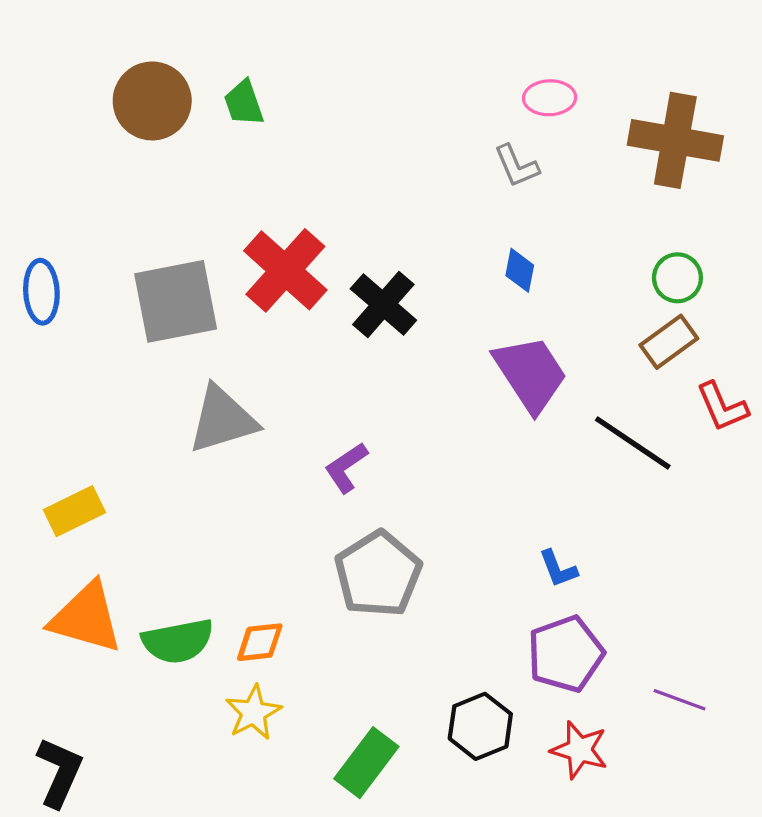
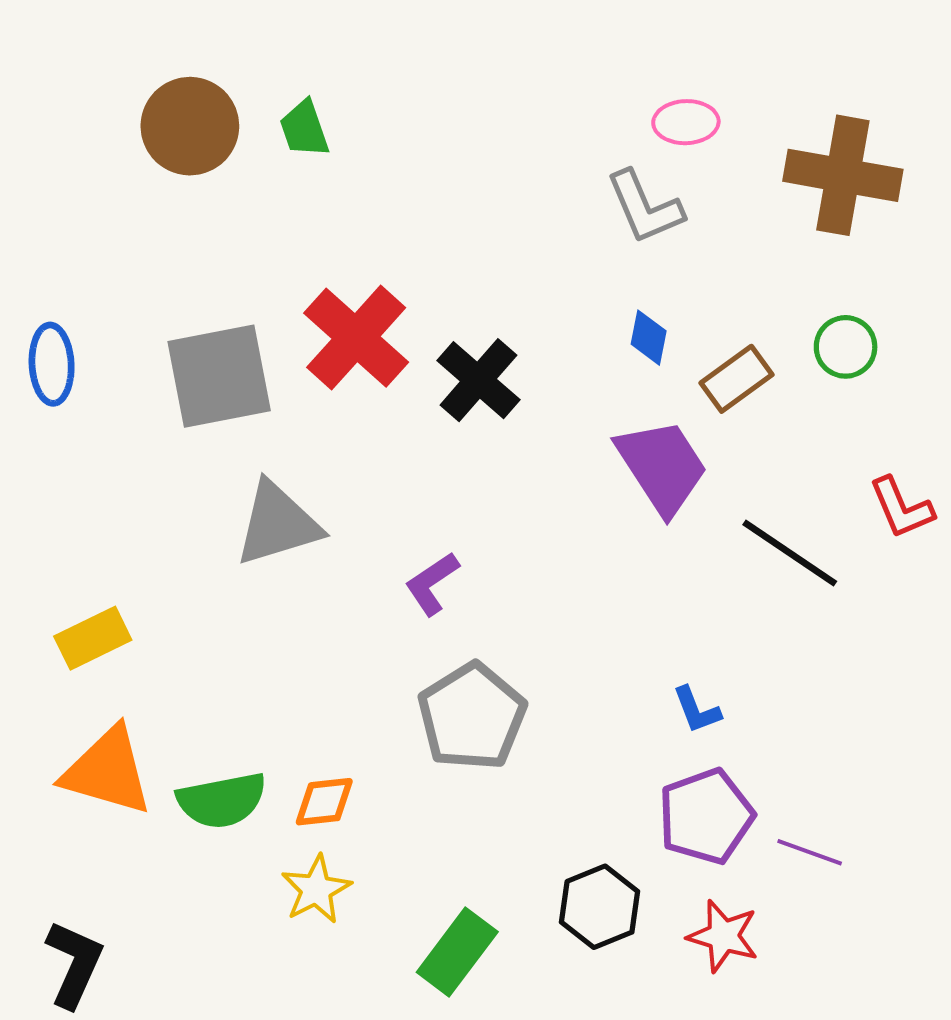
gray L-shape: (517, 166) -> (645, 207), size x1.4
brown rectangle: (669, 342) -> (736, 379), moved
purple line: (680, 700) -> (810, 852), moved

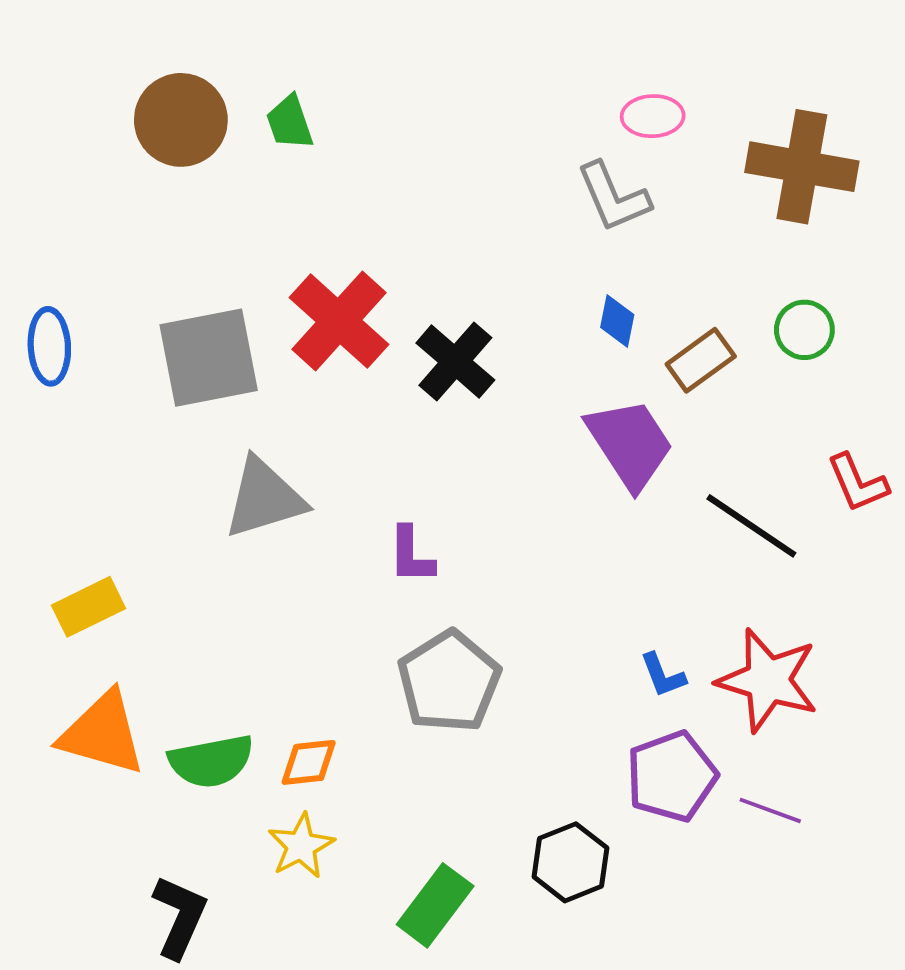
purple L-shape: (432, 584) -> (411, 555), turned -56
red star: (723, 936) -> (768, 680), moved, size x1.5
black L-shape: (74, 964) -> (180, 917), moved

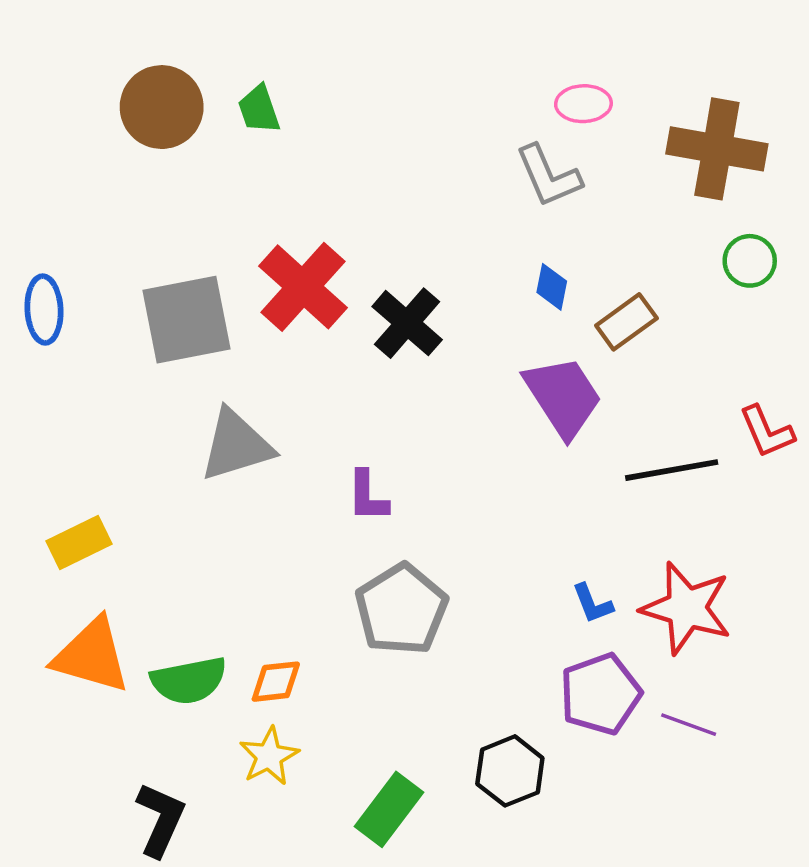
green circle: (804, 330) -> (750, 261), moved
black line: (751, 526) -> (672, 470), turned -44

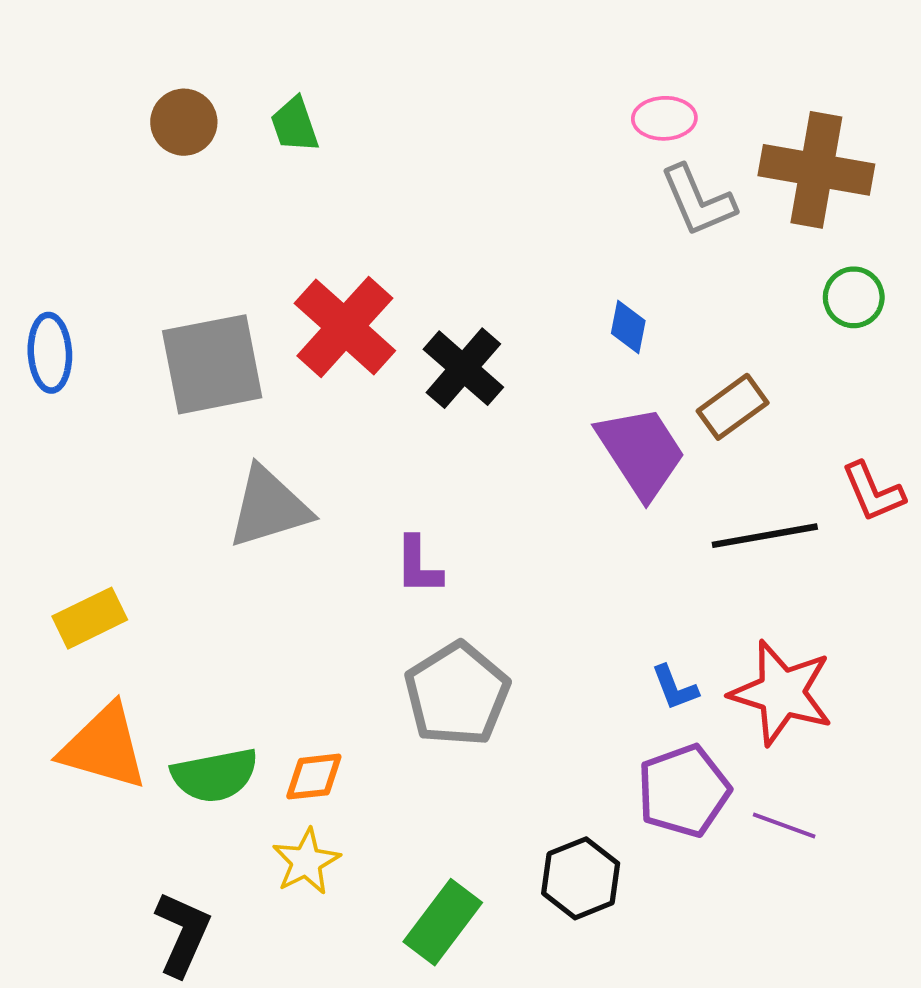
brown circle: (162, 107) -> (184, 122), size x0.7
gray L-shape: (548, 176) -> (698, 201), moved
brown rectangle: (626, 322) -> (733, 407), moved

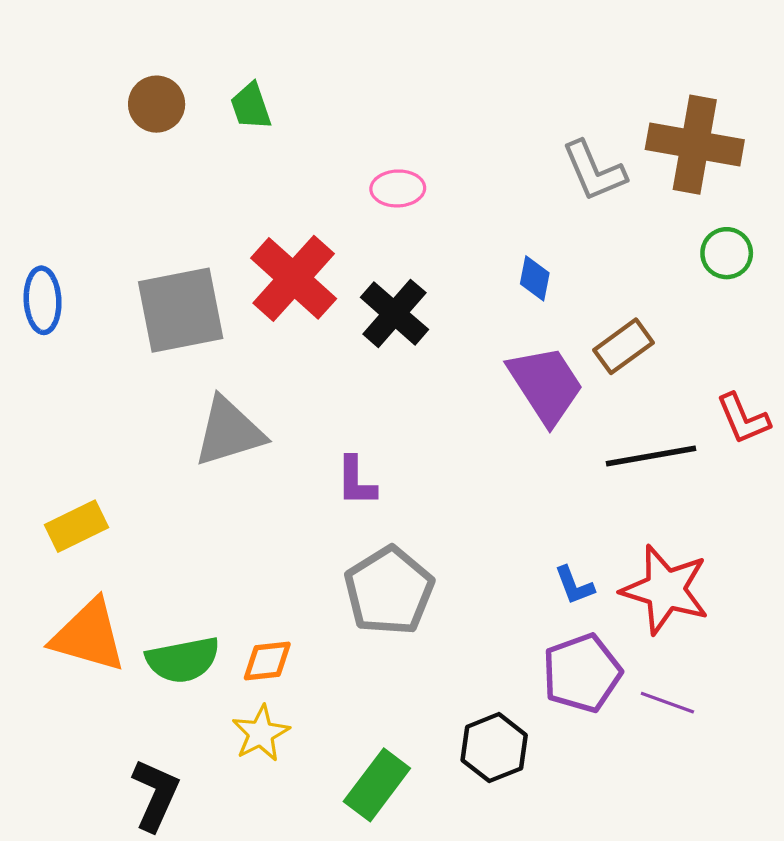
pink ellipse: (664, 118) -> (398, 188), moved

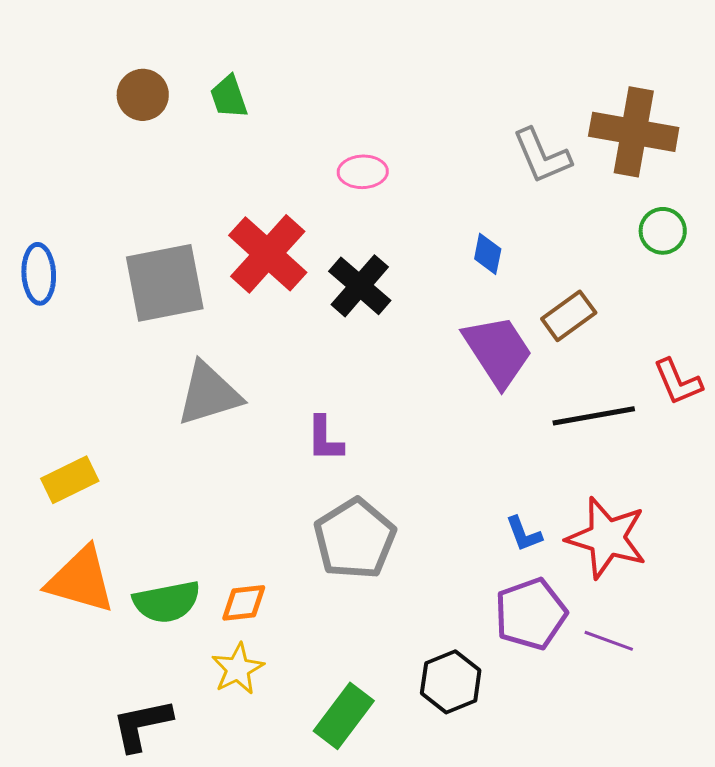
black L-shape: (155, 795) -> (142, 725), turned -126

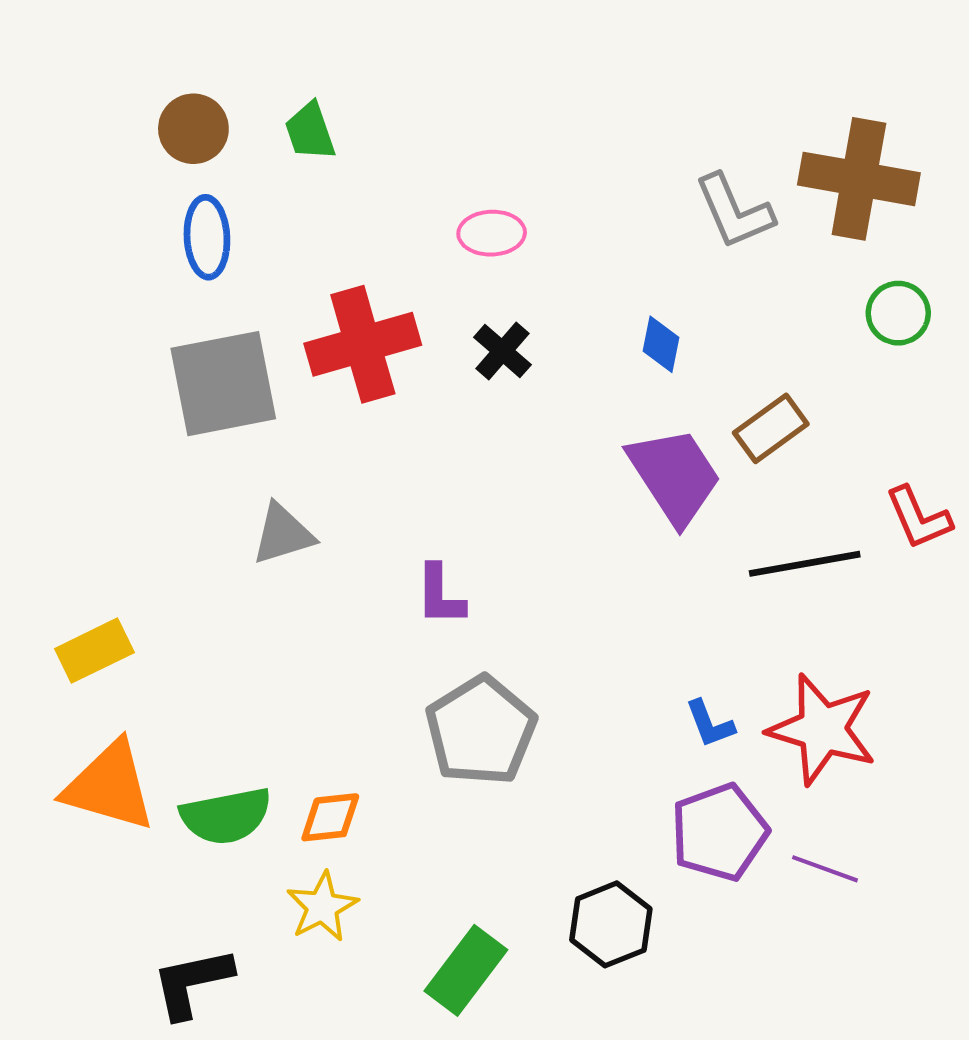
red cross: (268, 254) -> (363, 344), turned 32
blue ellipse: (39, 274) -> (207, 237), moved
black cross: (360, 286) -> (502, 351), moved, size x0.7
gray triangle: (209, 394) -> (283, 534), size x0.7

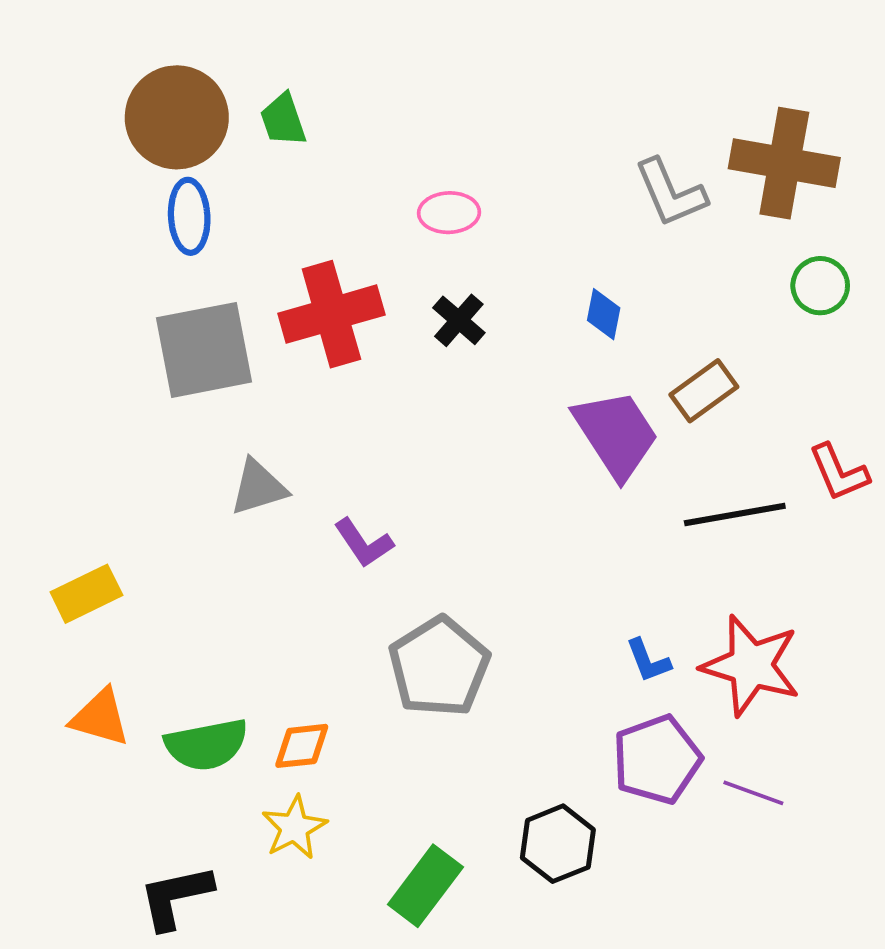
brown circle: (193, 129) -> (177, 117), size x1.6
purple L-shape: (440, 595) -> (364, 543), moved, turned -34
orange triangle: (109, 786) -> (100, 717), size x0.7

